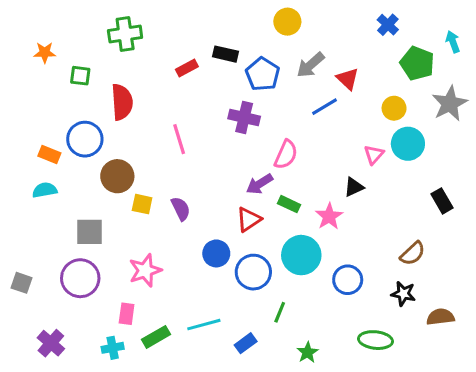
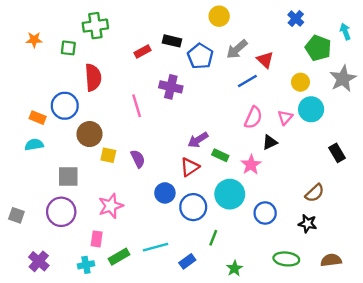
green square: (80, 76) -> (68, 48), moved
purple cross: (244, 117) -> (171, 87), moved
pink semicircle: (286, 155) -> (253, 118), moved
brown semicircle: (440, 317) -> (331, 260), moved

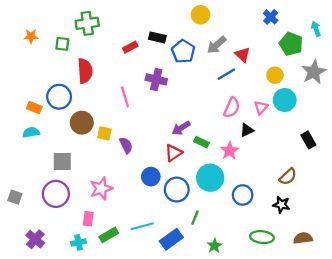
yellow square: (108, 155) -> (104, 133), moved
blue rectangle: (187, 261) -> (171, 239), size x1.5

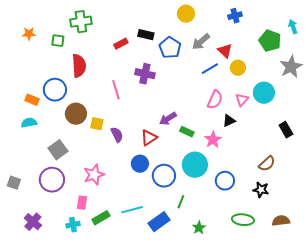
blue cross: (271, 17) -> (235, 16), moved, turned 32
yellow circle: (275, 75) -> (238, 68), moved
red triangle: (173, 153) -> (149, 138), moved
gray square: (62, 162) -> (58, 150), turned -36

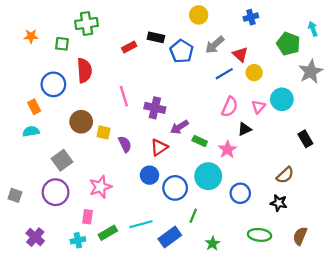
purple cross: (145, 74) -> (155, 108), moved
blue circle: (55, 90) -> (53, 84), moved
orange rectangle: (32, 100) -> (34, 107), turned 40
brown semicircle: (281, 221) -> (300, 236), turned -60

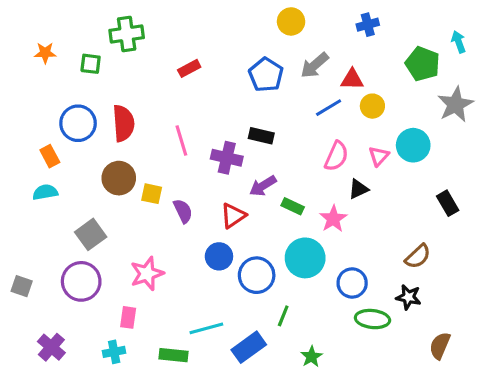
black rectangle: (156, 37) -> (261, 136), moved
red triangle: (240, 54) -> (352, 79), turned -42
red semicircle: (84, 70) -> (123, 123), moved
green rectangle: (108, 233) -> (174, 355), moved, turned 36
green ellipse: (259, 235) -> (372, 319), moved

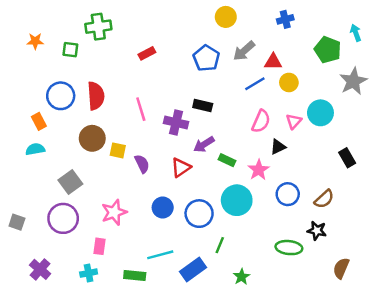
blue circle: (219, 256) -> (163, 207), moved
blue circle: (352, 283) -> (288, 194), moved

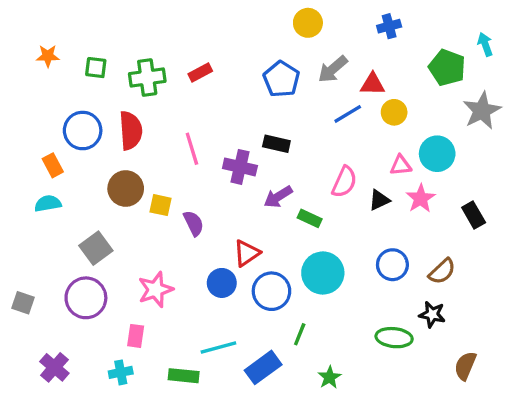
green cross: (98, 27) -> (147, 77), moved
pink semicircle: (261, 121) -> (344, 182), moved
pink triangle: (294, 121) -> (401, 165), turned 42
red triangle: (181, 167) -> (247, 253), moved
pink star: (259, 170) -> (421, 198), moved

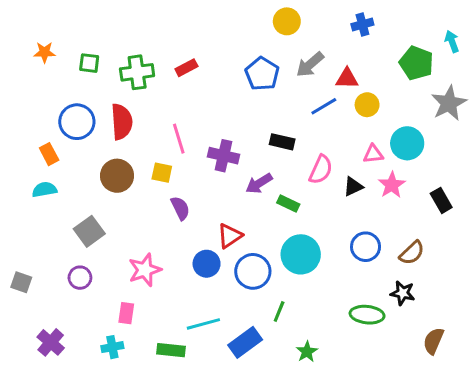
black rectangle: (276, 144) -> (282, 142), moved
yellow square: (160, 205) -> (162, 173), moved
purple circle: (86, 298) -> (80, 278), size x0.6

